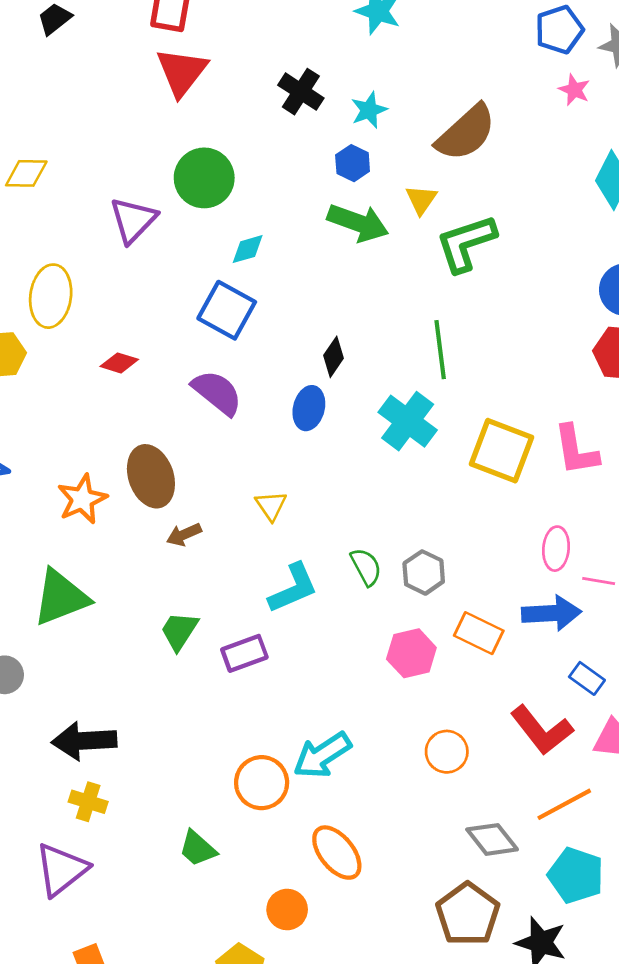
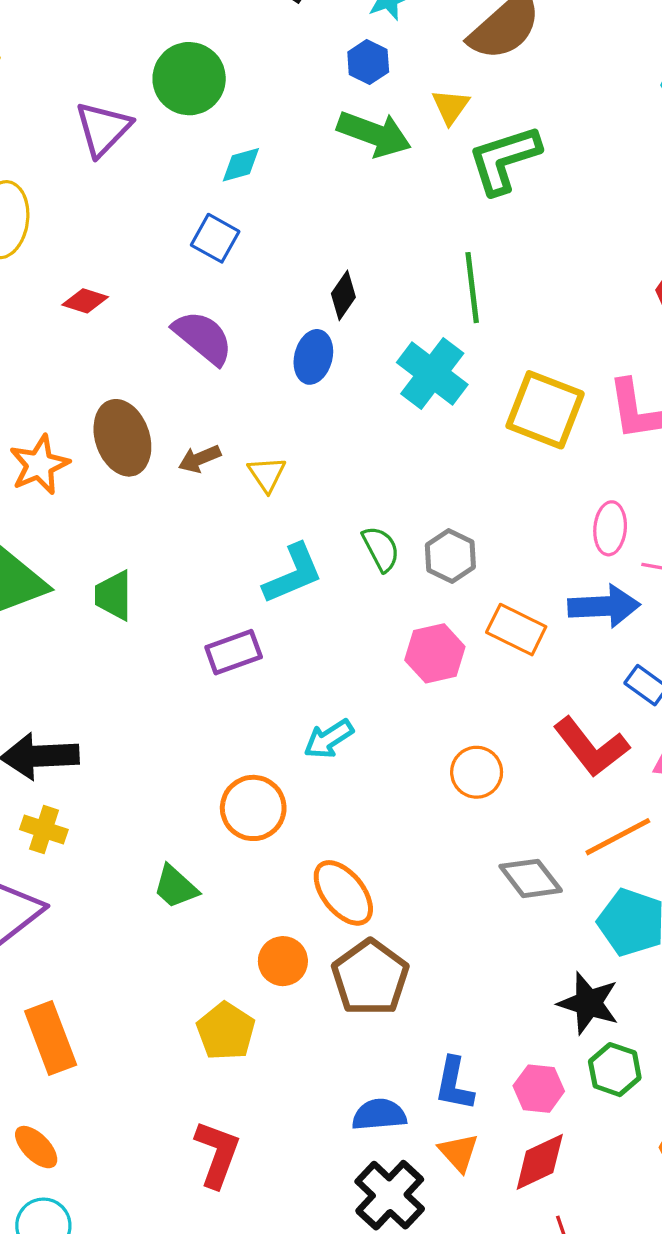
blue square: (227, 310) -> (215, 238), size x0.7
brown arrow: (184, 534) -> (199, 459), moved
green trapezoid: (179, 631) -> (114, 595), moved, turned -33
cyan arrow: (322, 755) -> (329, 739), moved, size x0.7
brown pentagon: (468, 914) -> (370, 978), moved

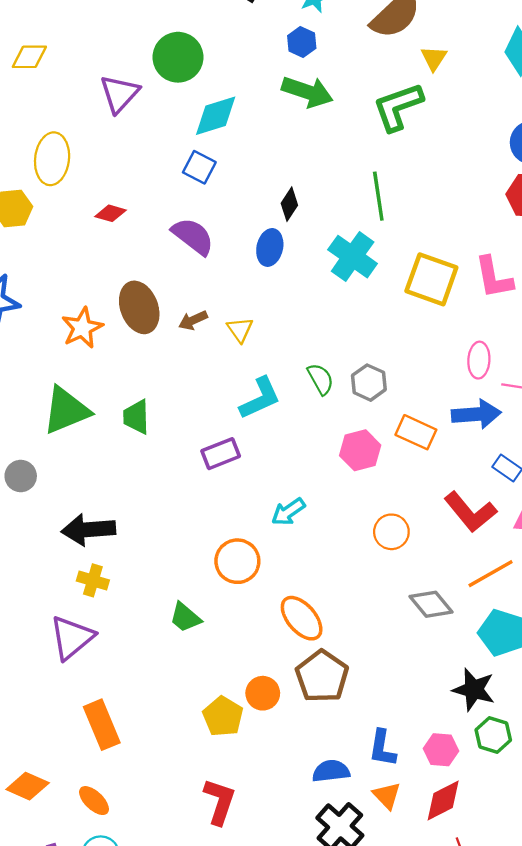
yellow triangle: (451, 107) -> (434, 58), moved
cyan diamond: (241, 165) -> (216, 116), size x1.6
orange circle: (283, 961) -> (263, 693), moved

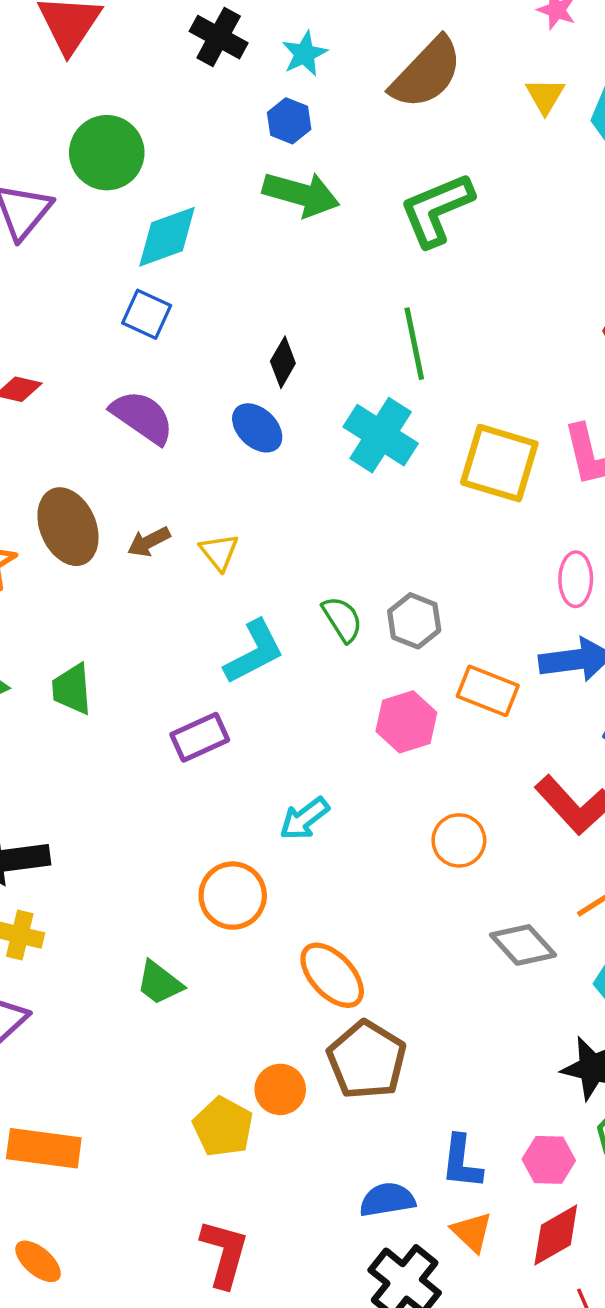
yellow triangle: (434, 58) -> (545, 96), moved
blue ellipse: (270, 247) -> (257, 428), turned -56
orange rectangle: (102, 725) -> (44, 1148), turned -57

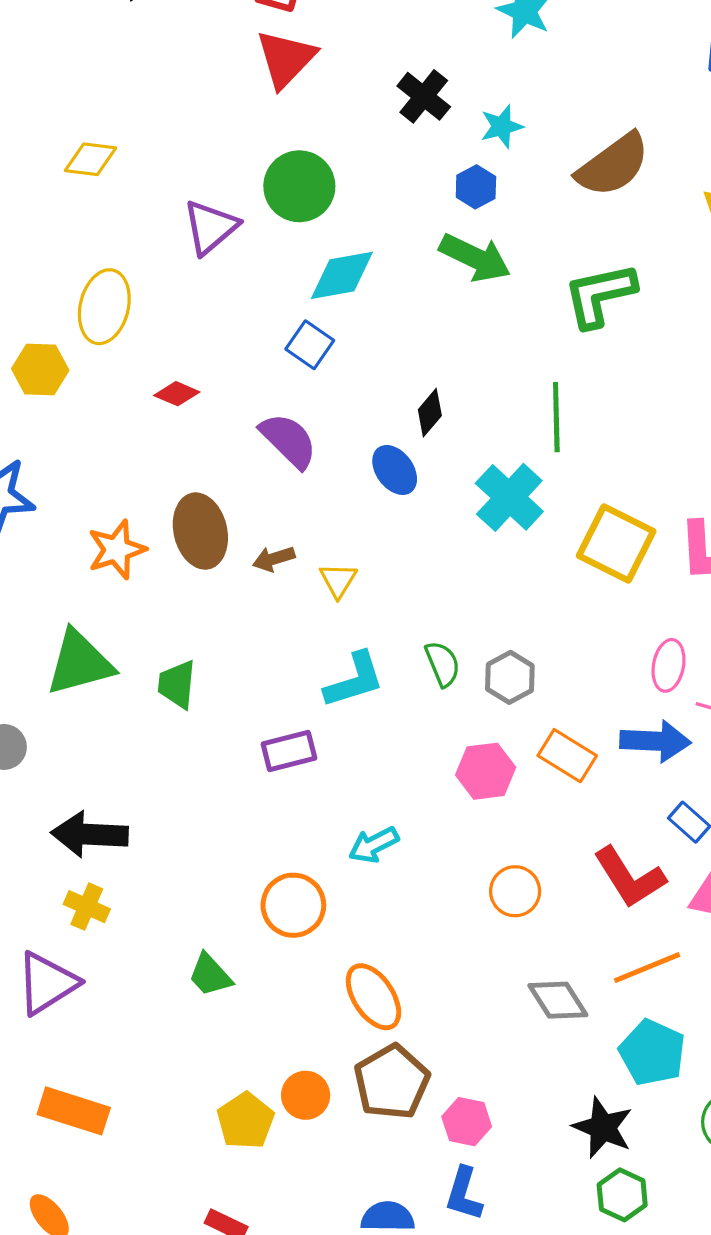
pink hexagon: (549, 1160) -> (467, 1122), moved

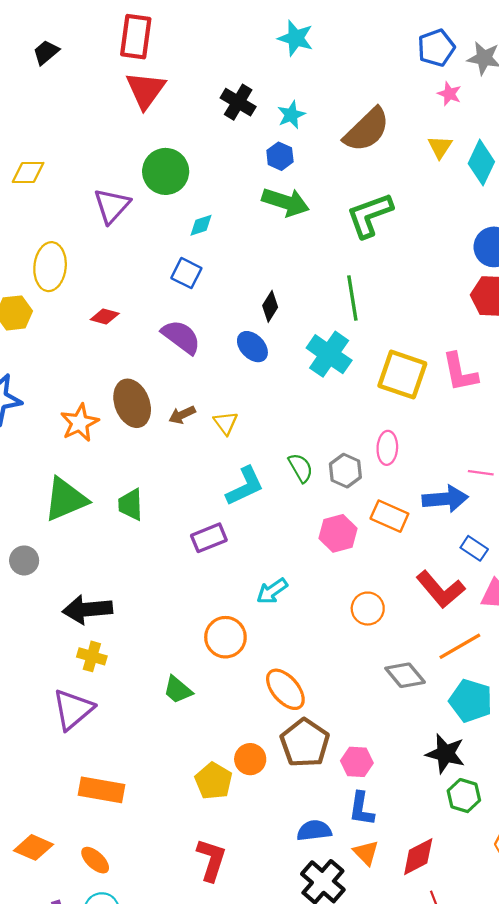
cyan diamond: (342, 275) -> (201, 225), size x0.6
pink ellipse: (669, 665) -> (387, 448), moved

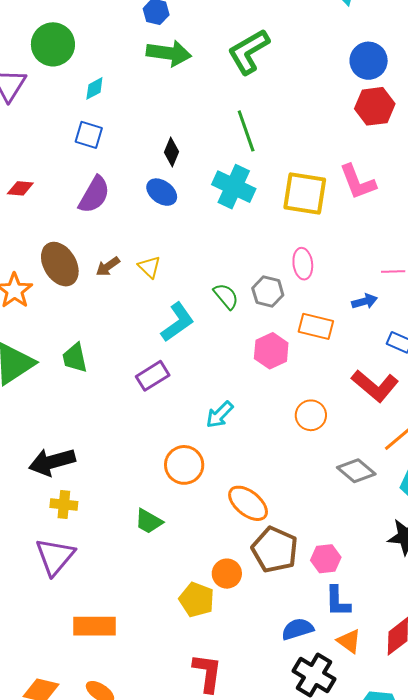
purple semicircle: (181, 337) -> (94, 195), turned 93
blue arrow: (445, 499) -> (365, 301), size x0.6

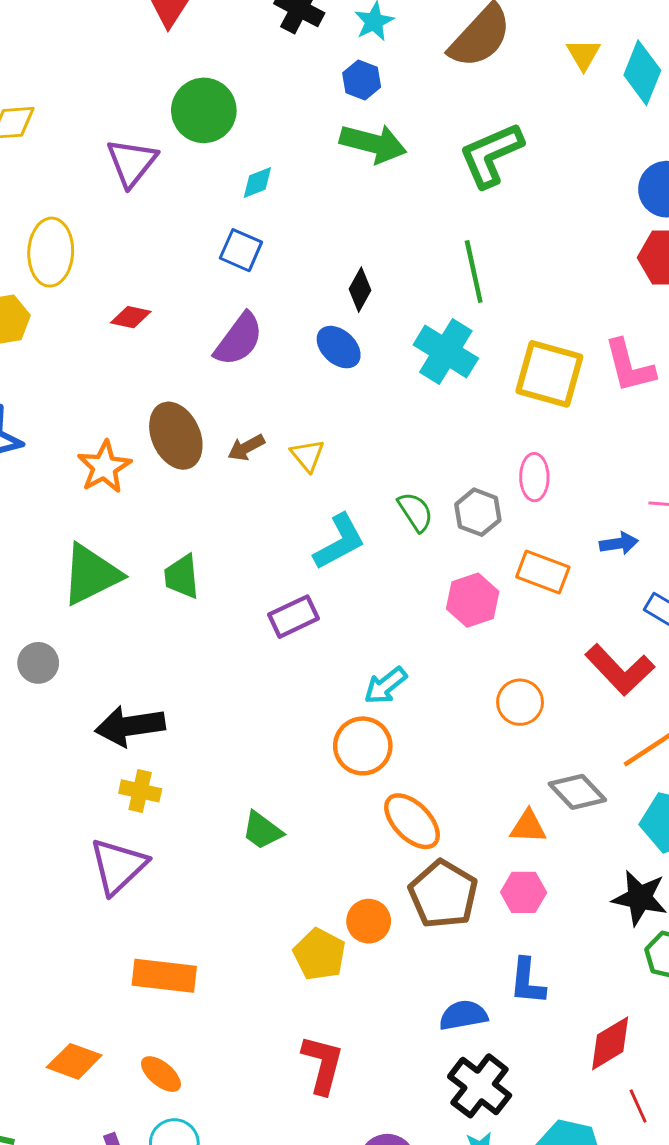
orange circle: (184, 465) -> (363, 746), moved
pink hexagon: (326, 559) -> (524, 892), moved
orange triangle: (349, 641) -> (528, 827), moved, turned -40

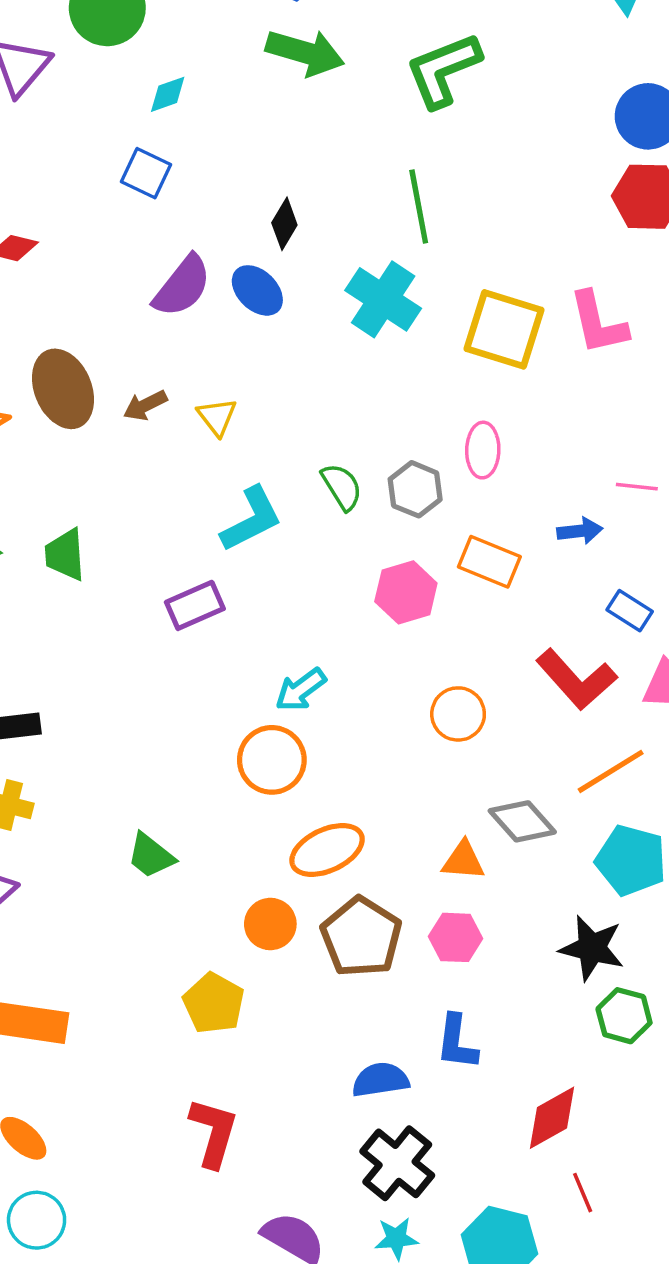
purple semicircle: (239, 339) -> (182, 286), moved
orange ellipse: (412, 821) -> (327, 850), turned -72
orange circle: (369, 921) -> (270, 924), moved

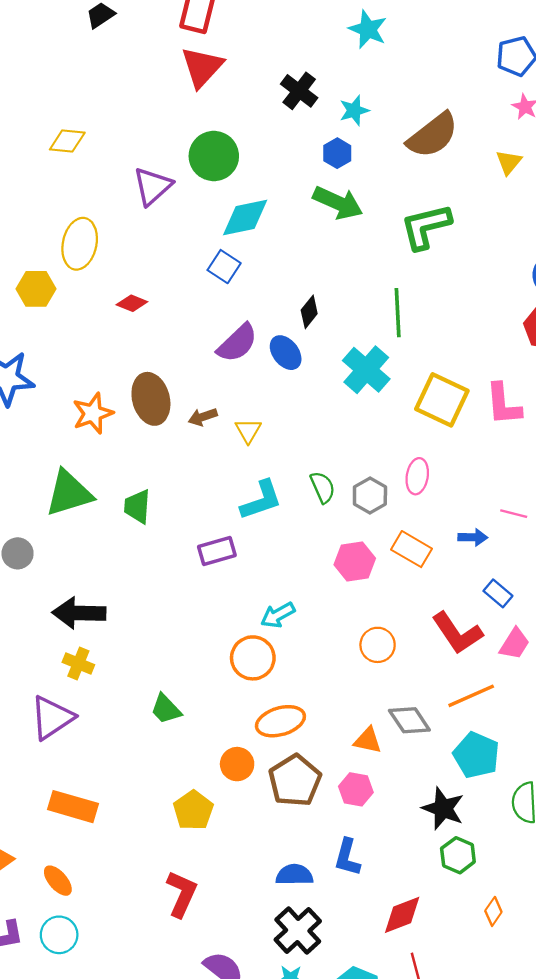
cyan diamond: (168, 94) -> (245, 217), size x1.8

